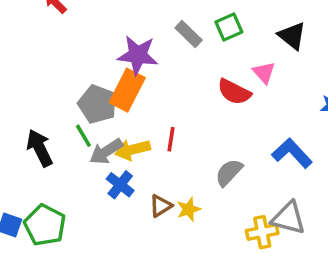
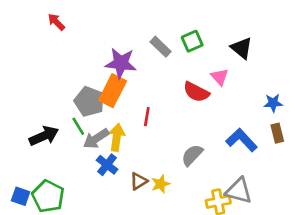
red line: (171, 139) -> (147, 117), moved
black arrow: (40, 148) -> (44, 136), turned 92
yellow arrow: (132, 150) -> (117, 137), turned 112

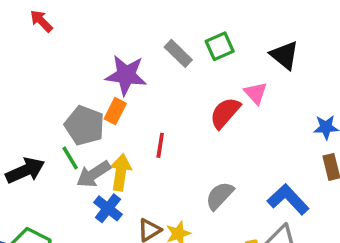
orange rectangle: (113, 91) -> (115, 111), size x0.6
red semicircle: (196, 92) -> (225, 113), turned 104
blue L-shape: (242, 140) -> (288, 199), moved

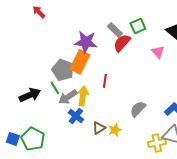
orange rectangle: (115, 111) -> (80, 62), size x1.6
red semicircle: (225, 113) -> (122, 43), moved

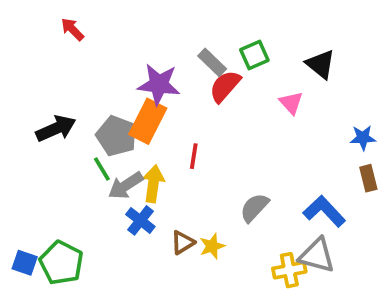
black arrow: (30, 95) -> (56, 129), moved

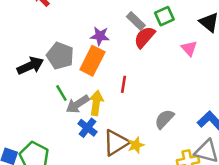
purple star: (159, 84) -> (100, 36), size x0.7
gray pentagon: (117, 136) -> (60, 56), moved
brown triangle: (183, 243) -> (116, 143), size x1.6

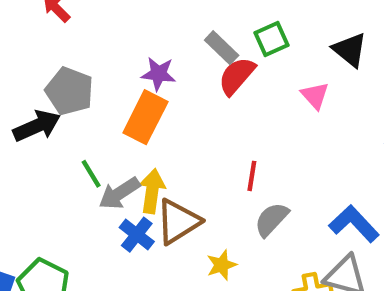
gray pentagon: (60, 56) -> (69, 91), moved
red line: (123, 84) -> (252, 176), moved
brown triangle: (116, 143) -> (178, 222), moved

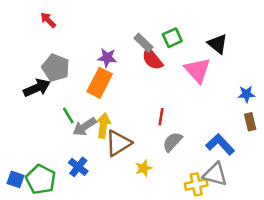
red semicircle: (237, 76) -> (152, 59), turned -80
pink triangle: (315, 95) -> (197, 70), size x1.6
blue cross: (137, 235) -> (78, 167), moved

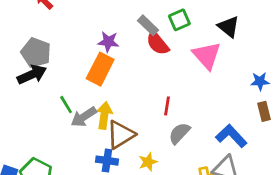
gray pentagon: (56, 68) -> (36, 53), moved
blue cross: (78, 167) -> (107, 161), moved, turned -30

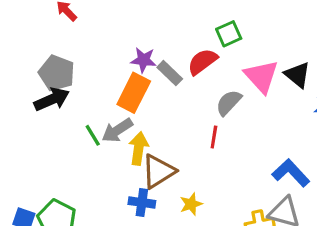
gray rectangle: (148, 25) -> (170, 73), moved
black triangle: (229, 27) -> (297, 75), moved
red semicircle: (158, 43) -> (202, 62), turned 92
gray arrow: (84, 117) -> (117, 130), moved
gray semicircle: (179, 133) -> (229, 103), moved

